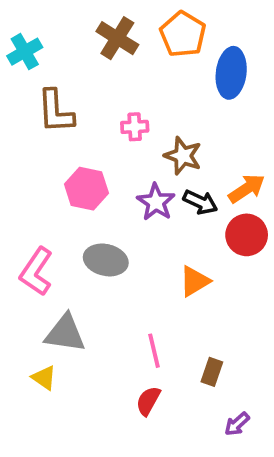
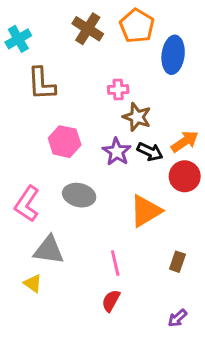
pink cross: (135, 127) -> (118, 90), moved
orange triangle: (194, 281) -> (146, 211), size x1.4
brown rectangle: (212, 372) -> (177, 262), moved

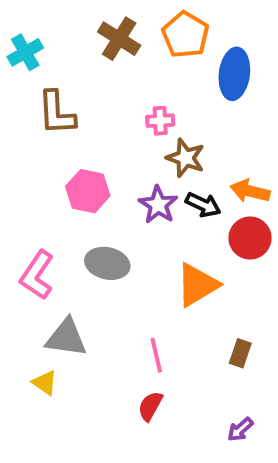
orange arrow: (185, 142) -> (250, 191), turned -132

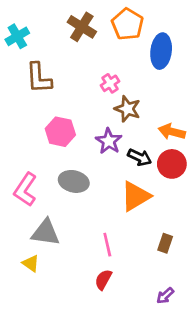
pink cross: (160, 121) -> (110, 83), turned -30
black arrow: (203, 205) -> (140, 157), moved

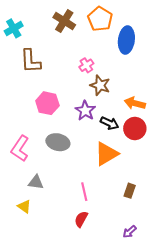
gray triangle: (46, 233) -> (36, 182), size x0.7

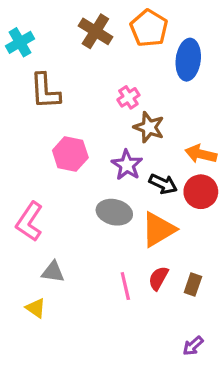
gray ellipse: (58, 142) -> (114, 212), moved
red semicircle: (81, 219) -> (158, 278), moved

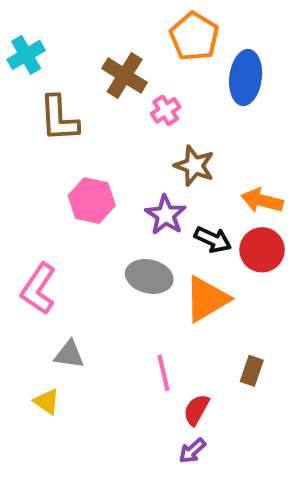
brown cross: (95, 31) -> (125, 75), moved
pink cross: (128, 97) -> (166, 110), moved
red semicircle: (158, 278) -> (196, 410), moved
purple arrow: (193, 346) -> (192, 451), moved

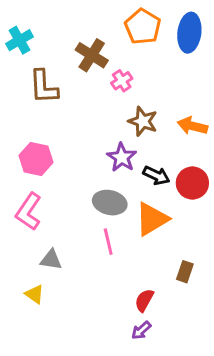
blue ellipse: (246, 78) -> (189, 33), moved
pink hexagon: (92, 201) -> (36, 159), moved
orange arrow: (262, 201) -> (192, 126), moved
pink line: (164, 373) -> (108, 242), moved

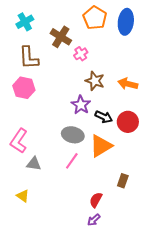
cyan cross: (19, 40) -> (25, 22), moved
pink hexagon: (36, 159) -> (24, 88), moved
pink line: (108, 242) -> (72, 161), turned 48
gray triangle: (51, 260) -> (34, 164), moved

